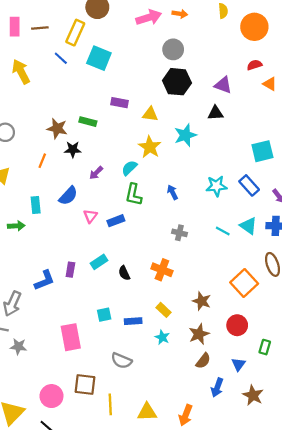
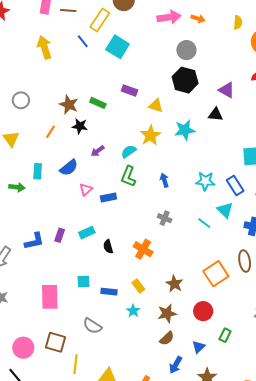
cyan triangle: (248, 226) -> (225, 210), moved

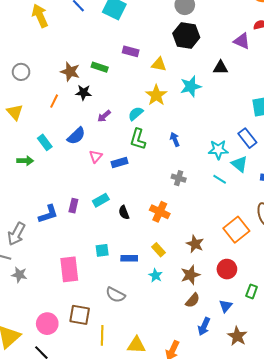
purple triangle: (227, 90) -> (242, 41), moved
cyan rectangle: (38, 171) -> (45, 142), turned -35
cyan star: (205, 181) -> (218, 150), moved

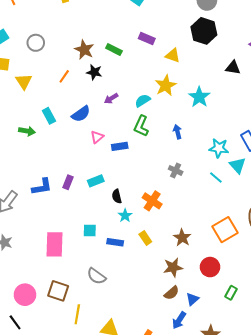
cyan star: (191, 86) -> (199, 97), moved, turned -30
cyan star: (156, 275) -> (125, 216), moved
blue triangle: (226, 306) -> (192, 299), moved

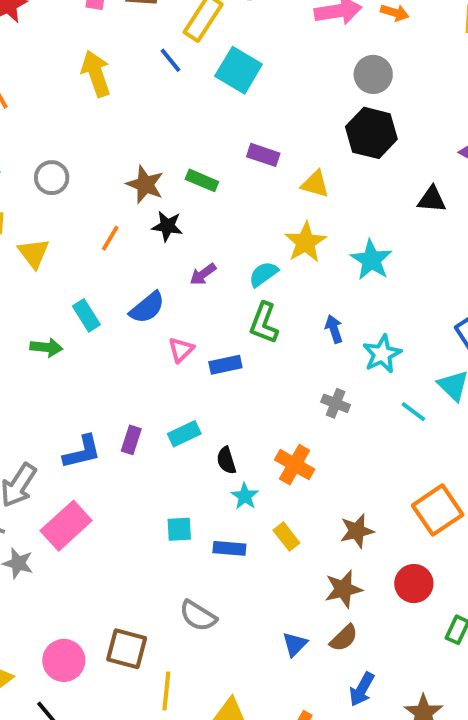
cyan star: (219, 148) -> (382, 354), moved, turned -30
brown star: (182, 238) -> (357, 531), turned 30
pink rectangle: (55, 244) -> (66, 526), moved, turned 50
blue triangle: (192, 299) -> (295, 644), moved

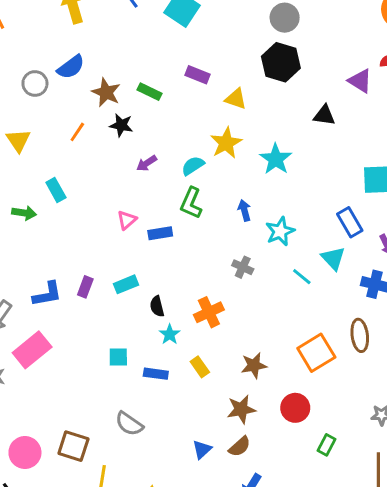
blue semicircle: (147, 308) -> (71, 67), moved
orange cross: (295, 465) -> (209, 312), turned 32

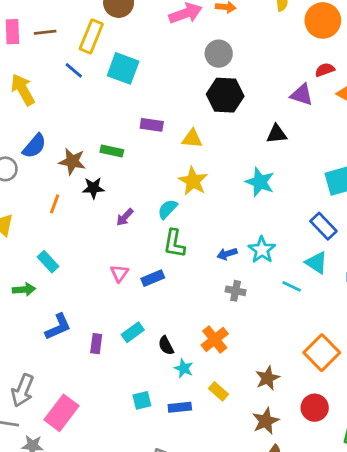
cyan star: (276, 159) -> (260, 182), moved
blue arrow: (244, 210) -> (227, 254), moved, turned -78
blue L-shape: (47, 294) -> (58, 327), moved

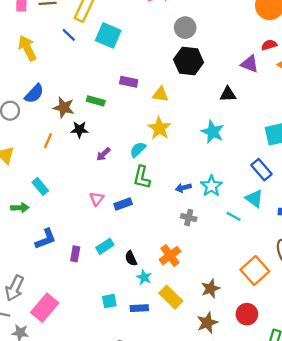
yellow rectangle: (218, 391) -> (171, 297), size x1.5

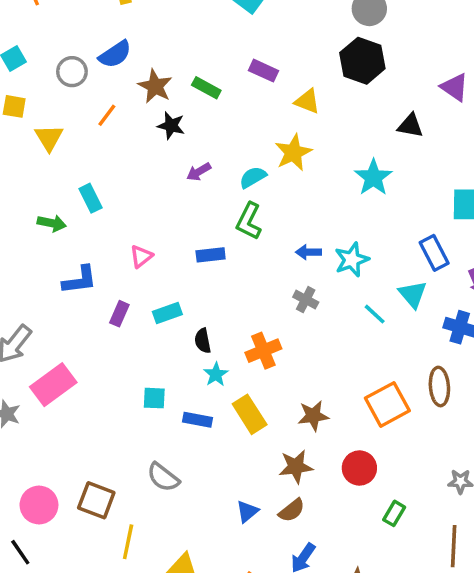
orange line: (48, 141) -> (107, 115), moved
pink triangle: (97, 199) -> (141, 256), moved

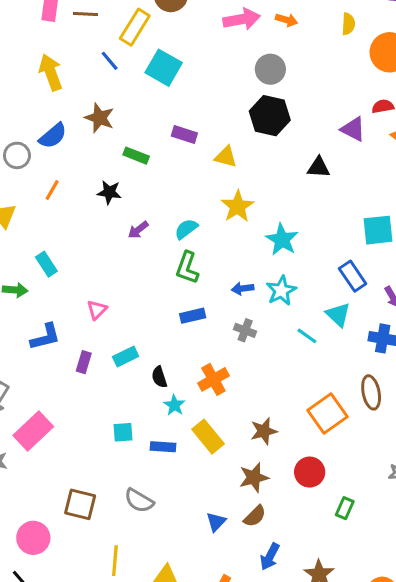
brown star: (155, 86) -> (100, 118), moved
yellow star: (293, 153) -> (238, 206), moved
cyan star: (373, 177) -> (282, 240), moved
blue rectangle: (211, 255) -> (193, 316), moved
brown square: (96, 500) -> (80, 504), moved

